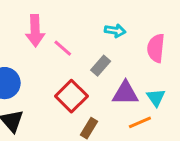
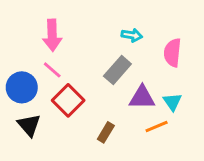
pink line: (63, 48) -> (52, 70), moved
gray rectangle: (101, 66) -> (117, 70), size x1.4
red square: (71, 96) -> (68, 100), moved

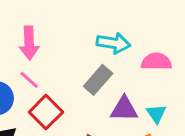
cyan arrow: (132, 35) -> (113, 43), size x1.5
pink semicircle: (172, 53) -> (156, 61), turned 84

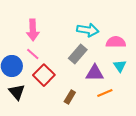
cyan triangle: (156, 114) -> (120, 66), moved

